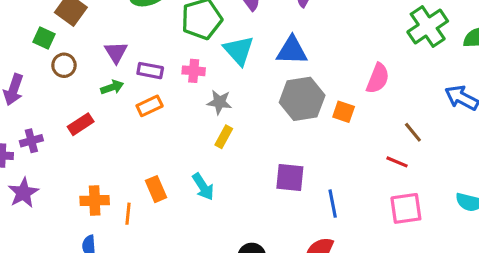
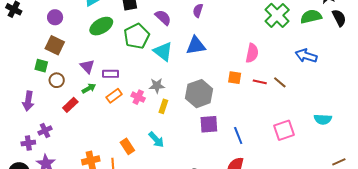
pink cross: (194, 71) -> (138, 97), moved, turned 32
gray hexagon: (302, 99) -> (199, 94), moved
red rectangle: (81, 124) -> (70, 105), moved
red line: (397, 162) -> (260, 82), moved

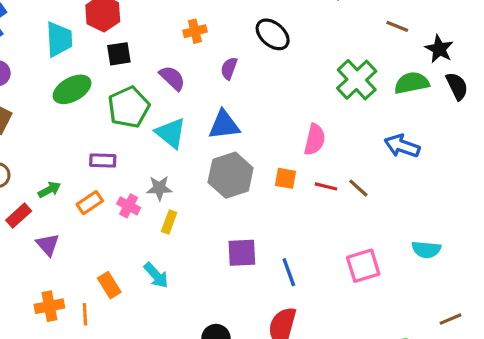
purple triangle: (87, 66) -> (48, 245), moved
purple rectangle: (111, 74) -> (103, 161), moved
gray hexagon: (199, 94) -> (231, 175), moved

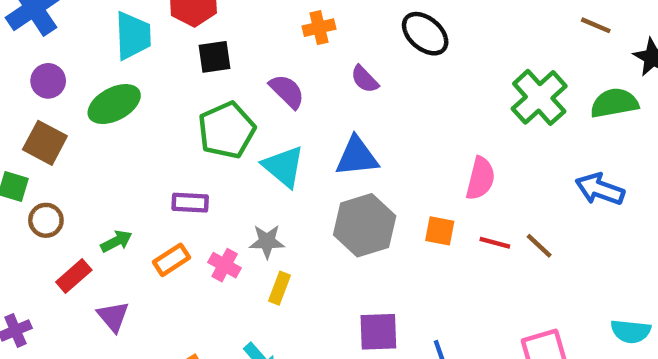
purple semicircle: (229, 68) -> (365, 79), turned -65
green ellipse: (72, 89) -> (114, 104), moved

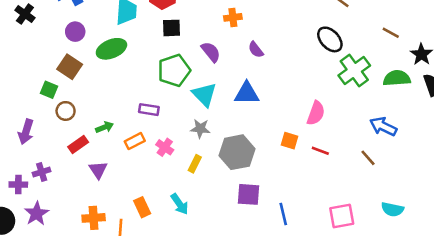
black ellipse: (425, 34) -> (330, 39), moved
gray hexagon: (365, 225) -> (237, 152), moved
gray star: (267, 241) -> (200, 129), moved
brown line: (539, 246) -> (368, 158), moved

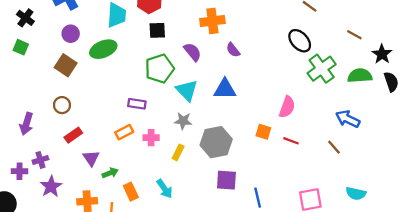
orange cross: (233, 17) -> (212, 21), size x1.5
green square: (49, 90) -> (21, 47), moved
green arrow: (105, 127) -> (110, 173), moved
pink cross: (165, 147) -> (151, 138), turned -35
purple star: (37, 214) -> (51, 186), moved

